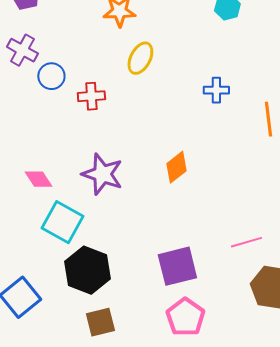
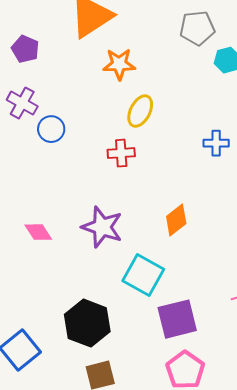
red cross: (91, 96) -> (121, 153), moved
cyan square: (62, 222) -> (143, 275), moved

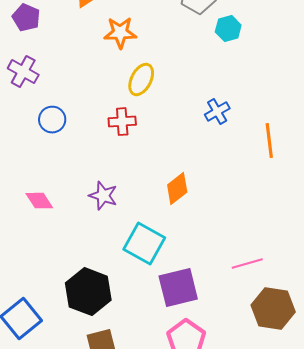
blue circle: (51, 129) -> (52, 120), moved
blue cross: (216, 143) -> (217, 112), turned -30
purple star: (102, 227) -> (103, 196), size x0.7

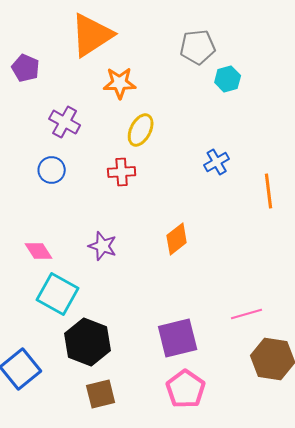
purple cross: (23, 72) -> (65, 122), moved
cyan square: (144, 244) -> (58, 294), moved

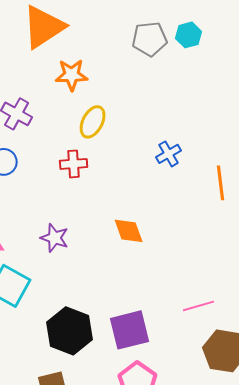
cyan hexagon: (228, 79) -> (189, 35), moved
orange diamond: (177, 239) -> (129, 231), turned -72
black hexagon: (88, 342) -> (70, 331), moved

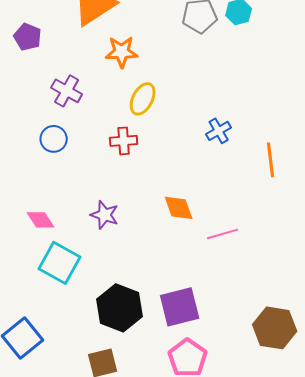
pink line: (199, 306) -> (223, 234), moved

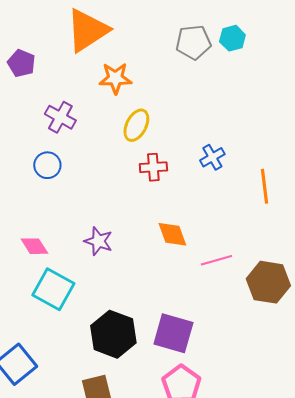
red cross: (124, 141) -> (153, 167), moved
purple square: (180, 307) -> (173, 333), turned 30
brown hexagon: (275, 328) -> (268, 282), moved

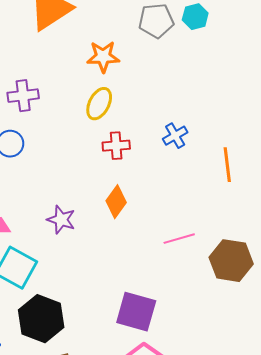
orange star: (115, 78) -> (103, 57), moved
purple cross: (60, 117) -> (23, 96), turned -36
orange diamond: (172, 234) -> (116, 202), moved, turned 56
black hexagon: (113, 334) -> (41, 319), moved

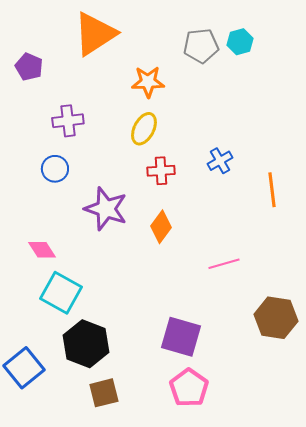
purple star: (61, 220) -> (106, 209), moved, size x1.5
brown hexagon: (231, 261) -> (276, 318), moved

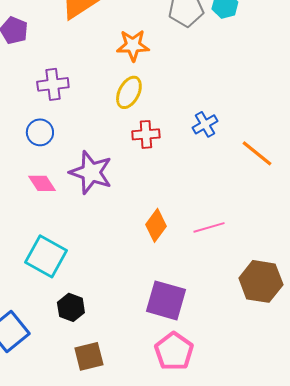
orange line: (272, 190) -> (257, 153), turned -44
orange diamond: (161, 227) -> (156, 225), moved
pink diamond: (42, 250) -> (42, 183), moved
black hexagon: (86, 344) -> (71, 307), size x0.6

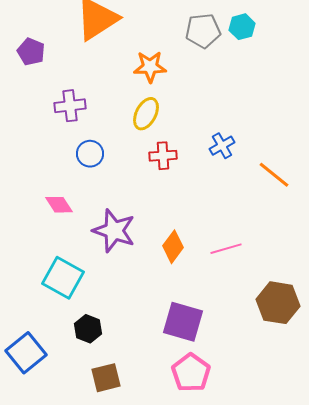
blue circle: (40, 132) -> (90, 154), moved
purple star: (91, 172) -> (114, 231), moved

